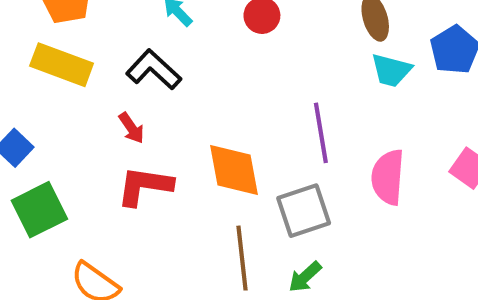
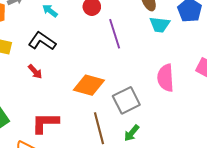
purple line: (321, 133) -> (115, 34), moved
orange diamond: (234, 170) -> (89, 85), turned -56
red L-shape: (145, 186) -> (45, 123), moved

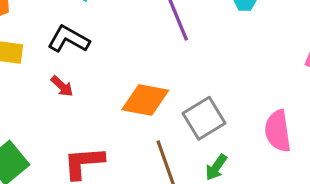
pink semicircle: (166, 78) -> (278, 131), moved

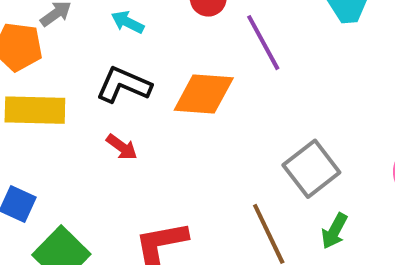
orange diamond: (145, 100) -> (204, 94), moved

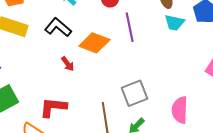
red arrow: (122, 147) -> (68, 64), moved

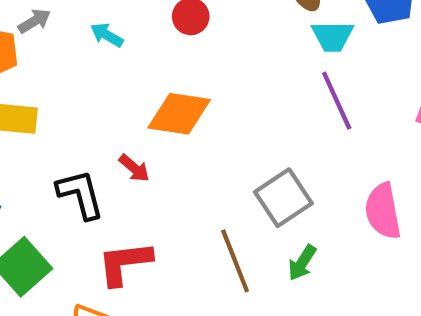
black L-shape: (58, 27) -> (80, 194), moved, turned 48
purple line: (130, 27) -> (337, 101), moved

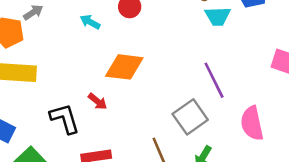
cyan arrow: (107, 35) -> (90, 22), moved
purple line: (337, 101) -> (214, 80), moved

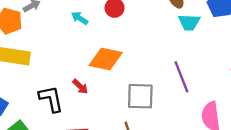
gray square: (190, 117) -> (140, 96), moved, turned 32

